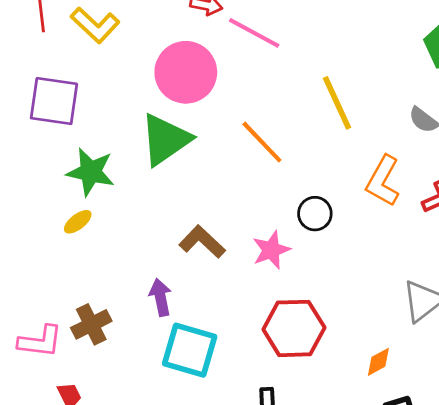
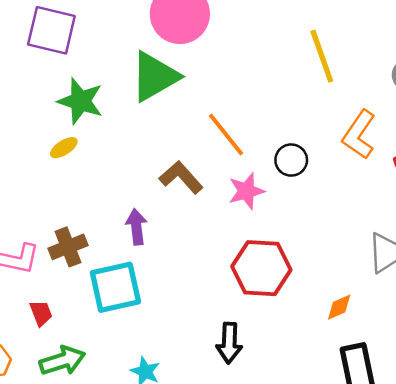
orange line: (262, 142) -> (226, 134), moved
cyan square: (190, 350) -> (115, 287), moved, turned -34

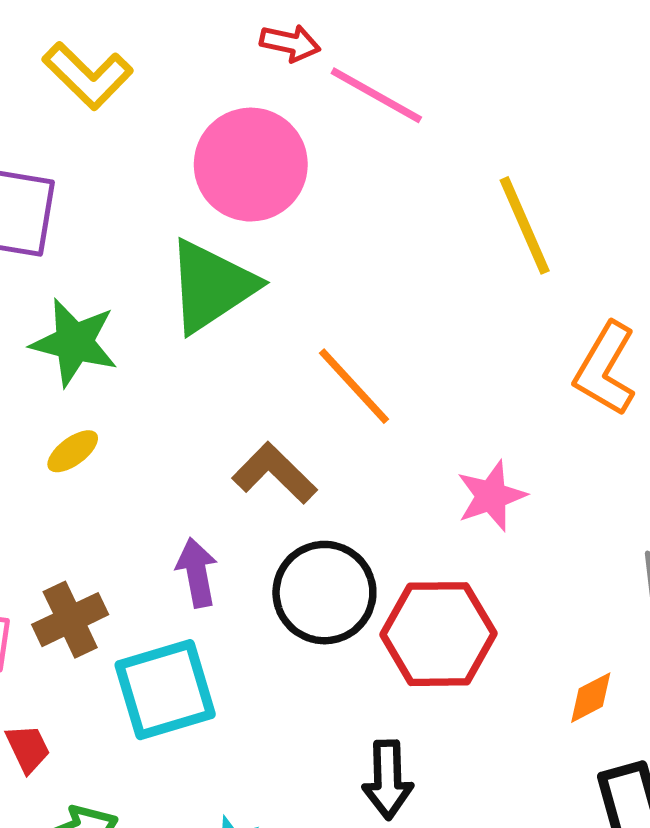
yellow ellipse: (64, 148) -> (73, 451), moved
black circle: (291, 160) -> (324, 593), moved, size x1.6
pink star: (246, 191) -> (491, 496), moved

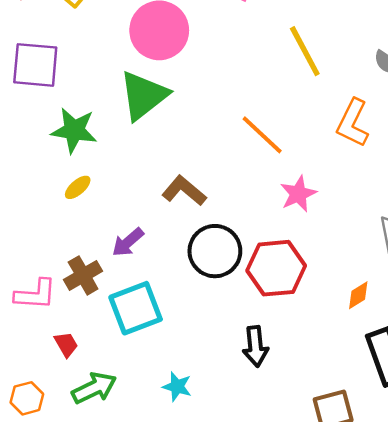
orange line: (354, 386) -> (262, 135), moved
purple arrow: (197, 573) -> (128, 242), moved, turned -116

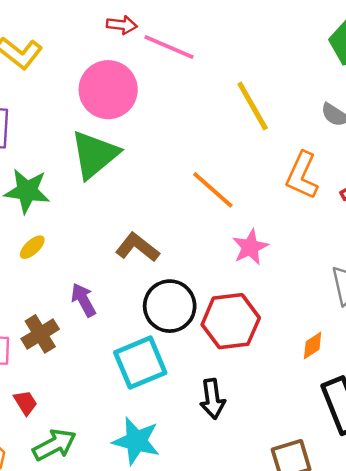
purple arrow: (128, 242) -> (83, 300), turned 104
cyan square: (136, 308) -> (140, 363), moved
cyan star: (177, 387) -> (136, 441), size x1.6

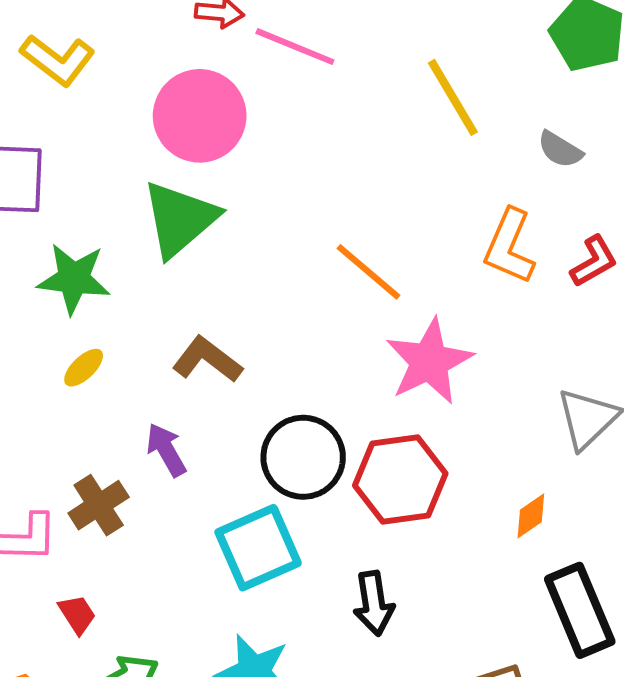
yellow line: (253, 106) -> (453, 97), moved
brown L-shape: (137, 247) -> (207, 360), moved
pink star: (250, 247) -> (429, 362), size x1.5

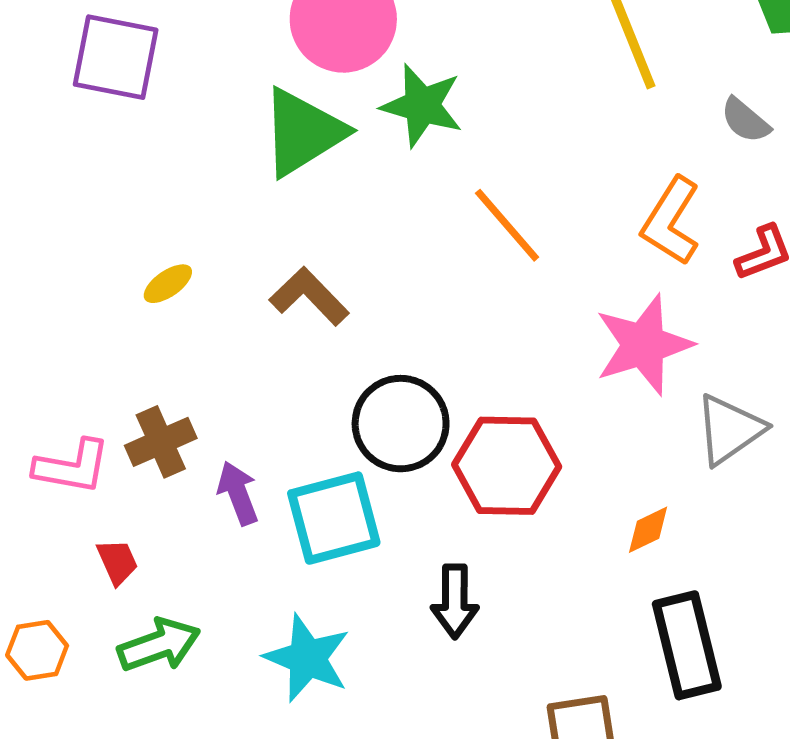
green star: (74, 279) -> (422, 106), moved
pink star: (429, 362) -> (644, 345), moved
purple arrow: (166, 450) -> (238, 493), moved

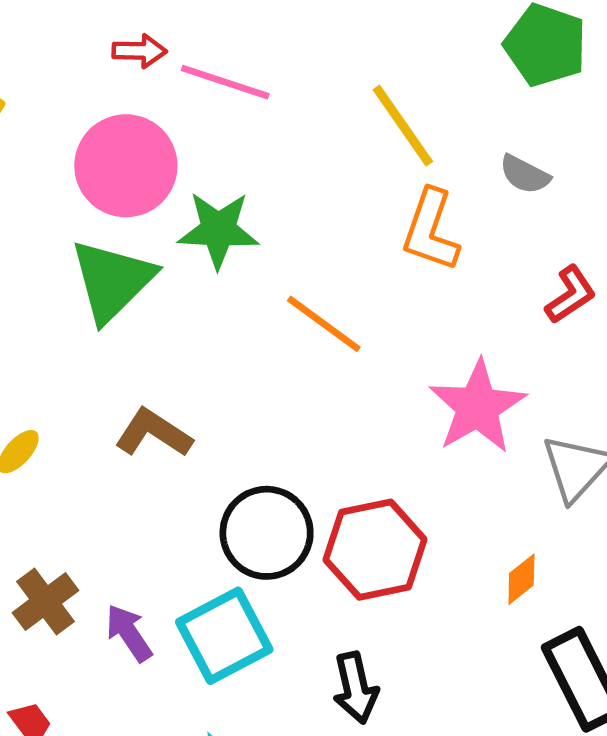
orange L-shape: (671, 221) -> (431, 230), moved

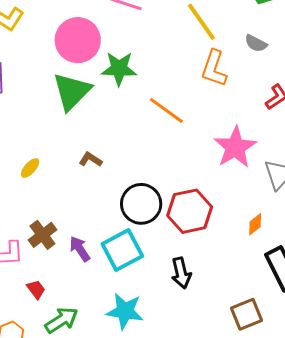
brown L-shape: (153, 433) -> (90, 160), size x0.7

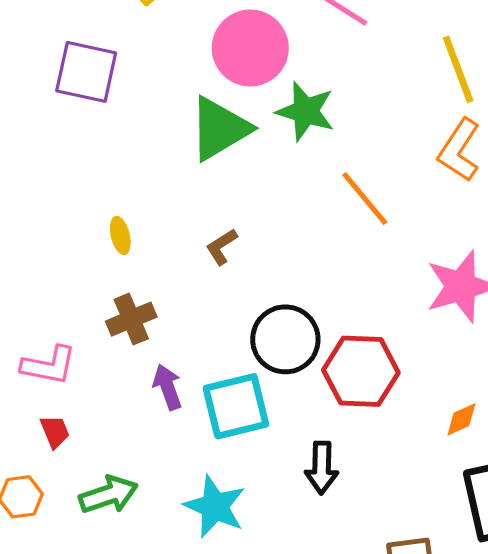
brown L-shape: (90, 160) -> (222, 247), turned -80
yellow ellipse: (30, 168) -> (120, 235), turned -70
brown cross: (42, 235) -> (131, 319), moved
red trapezoid: (36, 289) -> (55, 432), moved

